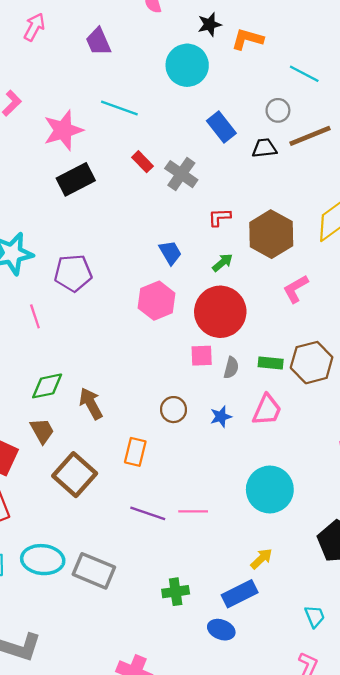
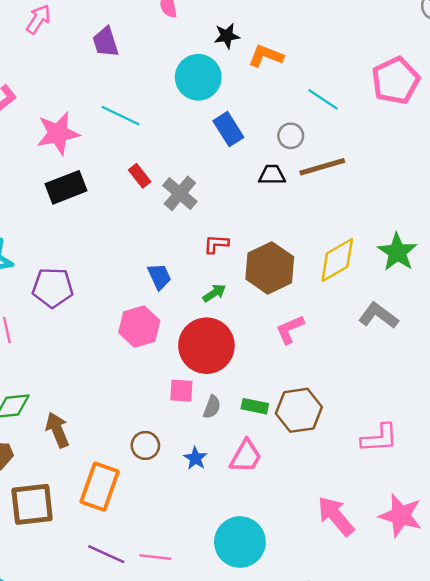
blue rectangle: (221, 127) -> (228, 129), moved
blue star: (221, 417) -> (195, 458), turned -30
orange rectangle: (135, 452) -> (100, 487), size x1.5
brown square: (75, 475) -> (32, 504), turned 36

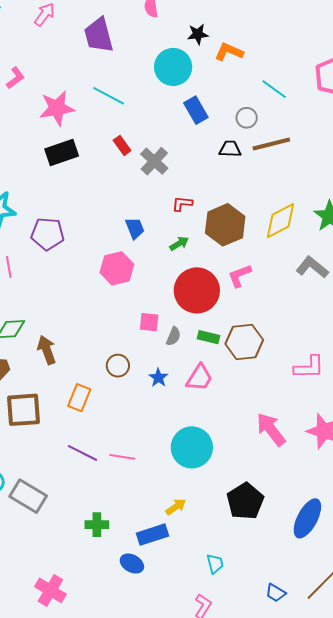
purple trapezoid: (105, 42) -> (99, 35), size x1.4
red circle: (206, 346) -> (197, 290), moved
orange rectangle: (100, 487) -> (79, 398), size x0.7

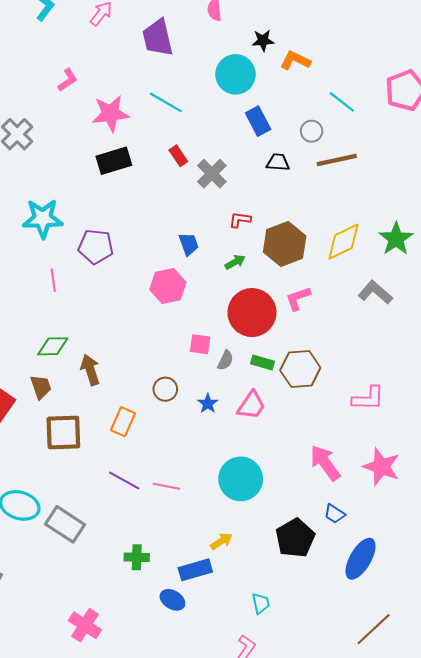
black trapezoid: (230, 149) -> (278, 162), moved
blue trapezoid: (276, 593) -> (335, 514), moved

